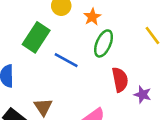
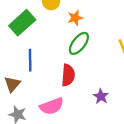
blue line: (66, 60) -> (30, 60), moved, turned 45
red semicircle: (120, 80) -> (68, 75), moved

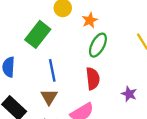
brown triangle: (12, 84) -> (49, 97), moved

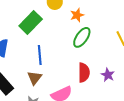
red semicircle: (93, 79) -> (84, 73), moved
purple star: (129, 94) -> (108, 75), moved

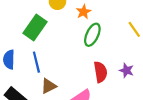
blue line: (40, 55) -> (36, 62), moved
brown triangle: (34, 78) -> (49, 86), turned 35

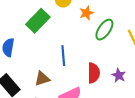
green ellipse: (92, 35) -> (104, 30), moved
blue line: (36, 62) -> (63, 56), moved

